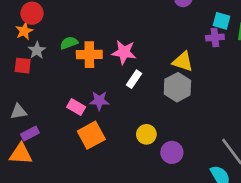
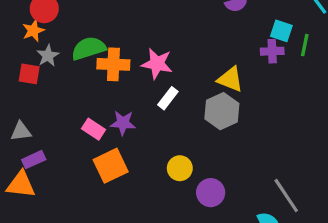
green semicircle: (69, 43) -> (89, 48), size x1.5

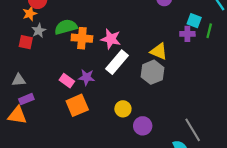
white rectangle: (168, 98) -> (117, 62), size x1.6

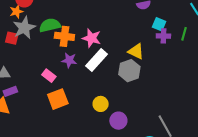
cyan square: (194, 21) -> (159, 24), moved
gray star: (39, 31) -> (24, 28), size x1.6
purple star: (87, 77) -> (69, 60), moved

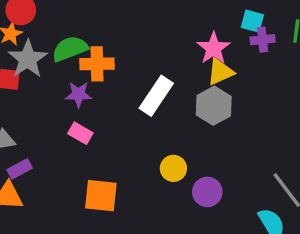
pink star: (91, 38) -> (214, 48), moved, turned 30
yellow triangle: (136, 51) -> (220, 72), turned -42
purple star: (69, 60) -> (79, 94), moved
orange square: (58, 99) -> (101, 196), moved, turned 35

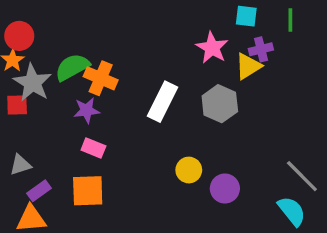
purple cross: (263, 40) -> (261, 49), moved
orange cross: (97, 64) -> (101, 78), turned 32
yellow triangle: (220, 72) -> (248, 66), moved
orange square: (101, 196) -> (88, 191), moved

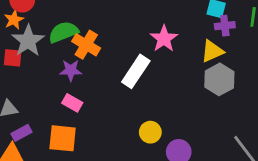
pink star: (212, 48) -> (164, 39), moved
purple cross: (261, 49) -> (225, 26), moved
gray hexagon: (220, 104) -> (219, 79), moved

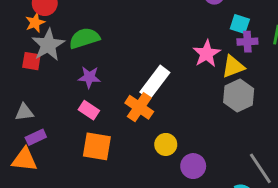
pink star: (164, 39) -> (207, 54), moved
orange cross: (86, 45) -> (139, 107), moved
orange square: (63, 138) -> (97, 146), moved

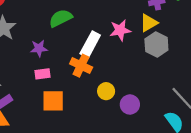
green semicircle: (84, 38) -> (61, 18), moved
pink star: (207, 54) -> (120, 30), moved, turned 30
pink rectangle: (89, 110) -> (43, 74), turned -32

